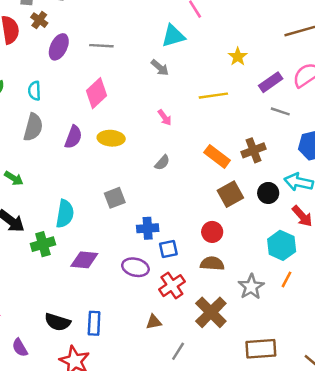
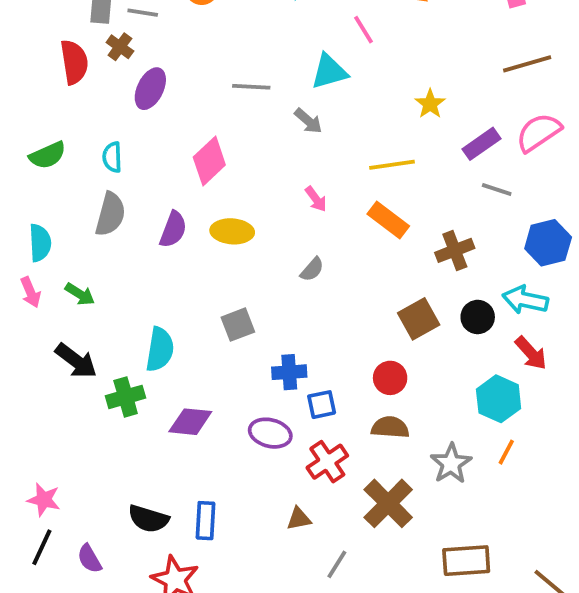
gray line: (101, 46) -> (251, 87), moved
orange rectangle: (217, 156) -> (388, 220), moved

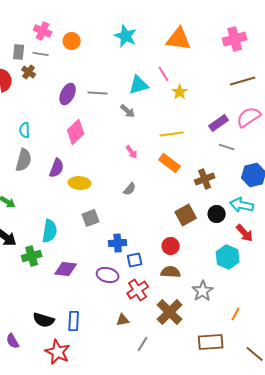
pink line: (363, 30) -> (164, 74), moved
purple ellipse: (150, 89) -> (68, 94), moved
yellow star: (430, 104) -> (180, 92), moved
yellow ellipse: (232, 231) -> (80, 183), moved
orange line: (506, 452) -> (236, 314), moved

